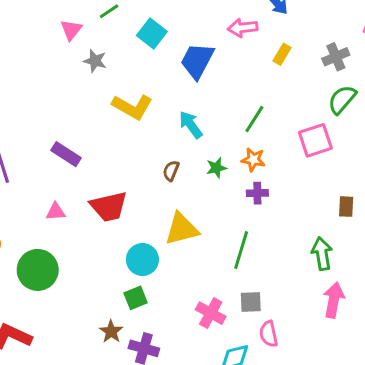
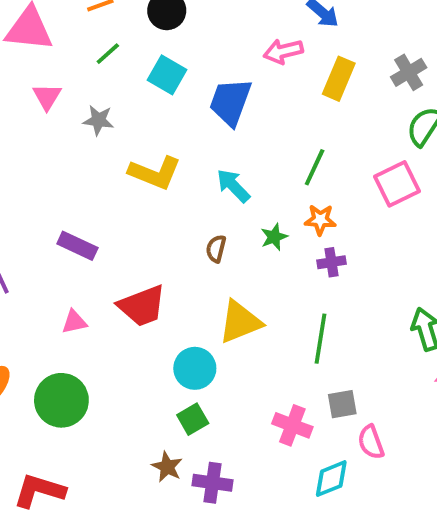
pink triangle: (71, 30) -> (47, 97), moved
yellow rectangle: (282, 54) -> (339, 79), size x1.5

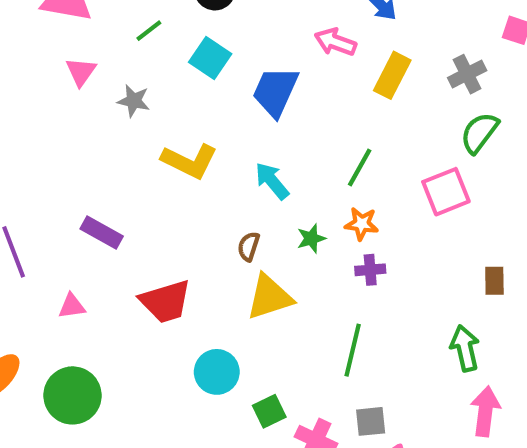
pink arrow: (283, 51) -> (335, 42), turned 30
pink triangle: (74, 322) -> (72, 306), moved
yellow triangle: (240, 322) -> (269, 297), moved
green square: (193, 419) -> (269, 411), moved

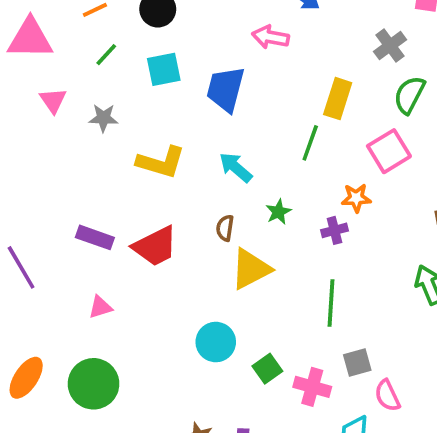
cyan square: (210, 58) -> (164, 69), turned -36
yellow rectangle: (392, 75) -> (338, 99), moved
orange star: (362, 224) -> (356, 198), moved
red trapezoid: (165, 301) -> (155, 246), moved
pink triangle: (72, 306) -> (100, 307), moved

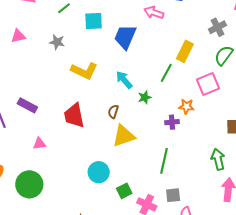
pink triangle: (53, 100) -> (18, 36), moved, turned 42
green star: (278, 212) -> (145, 97), moved
purple rectangle: (95, 237) -> (27, 105), moved
red trapezoid: (155, 246) -> (74, 116), turned 96

